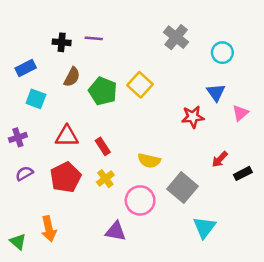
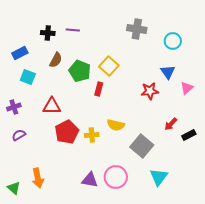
gray cross: (176, 37) -> (137, 29), turned -30
red rectangle: (103, 146) -> (99, 89), moved, turned 48
red pentagon: (66, 177) -> (67, 132), moved
yellow cross: (105, 179) -> (92, 135), moved, turned 32
pink circle: (140, 200) -> (116, 177), moved

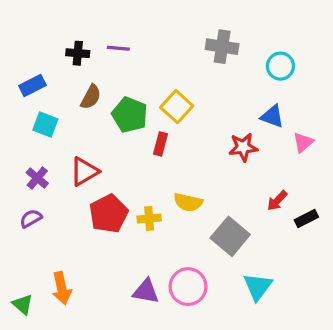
blue triangle: (168, 72) -> (272, 116), turned -35
red triangle: (52, 106) -> (84, 171), turned -30
purple cross: (14, 107) -> (37, 178), moved, turned -32

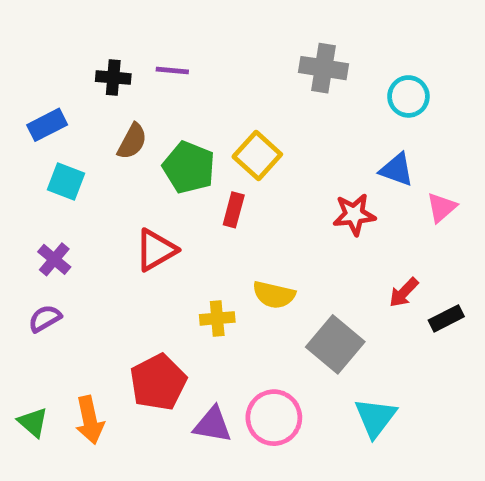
red triangle: (84, 171) -> (156, 250), moved
red pentagon: (109, 214) -> (158, 382), moved
green triangle: (23, 304) -> (33, 422), moved

